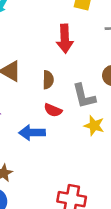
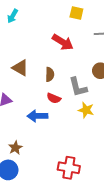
red arrow: (65, 39) -> (63, 42), turned -55

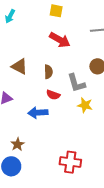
yellow square: (76, 13) -> (56, 11), moved

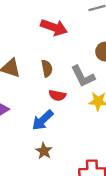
blue arrow: (38, 113) -> (43, 120), turned -30
brown star: (18, 144) -> (44, 151), moved

